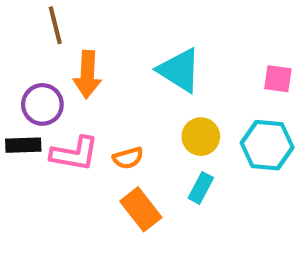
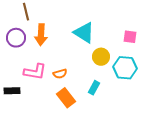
purple circle: (42, 104) -> (16, 38), moved
yellow circle: (201, 137) -> (101, 57), moved
black rectangle: (23, 145) -> (12, 91), moved

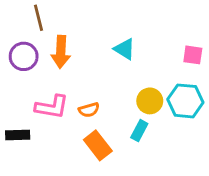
cyan triangle: (84, 33) -> (125, 49), size x0.7
yellow circle: (101, 57) -> (150, 101), moved

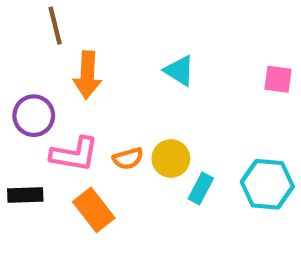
purple circle: (24, 56) -> (34, 116), moved
yellow circle: (150, 101) -> (171, 158), moved
cyan hexagon: (185, 101) -> (267, 184), moved
orange rectangle: (98, 145) -> (94, 210), moved

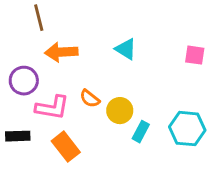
orange arrow: (87, 75) -> (61, 52), turned 84
orange semicircle: (128, 158) -> (90, 99), moved, turned 54

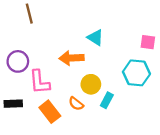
orange arrow: (61, 52) -> (71, 58), moved
orange semicircle: (90, 99) -> (76, 104), moved
pink L-shape: (52, 108) -> (40, 82), turned 75
cyan hexagon: (187, 129) -> (136, 73), moved

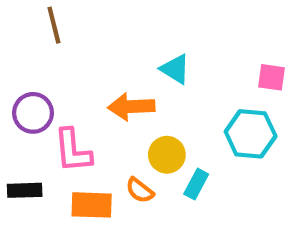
orange rectangle: (50, 112) -> (92, 205), turned -50

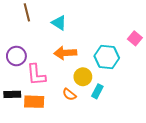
cyan triangle: (175, 69) -> (59, 23), moved
pink square: (271, 77) -> (135, 38), turned 32
cyan hexagon: (251, 134) -> (107, 57), moved
orange rectangle: (92, 205) -> (34, 102), moved

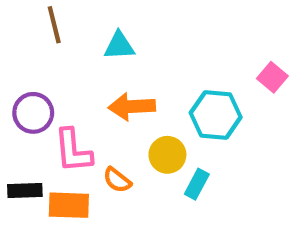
cyan triangle: (59, 23) -> (119, 46), turned -35
orange semicircle: (69, 94) -> (117, 180), moved

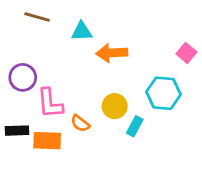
brown line: (54, 25) -> (37, 17), turned -60
orange arrow: (132, 107) -> (112, 53), moved
cyan hexagon: (216, 115) -> (164, 93), moved

